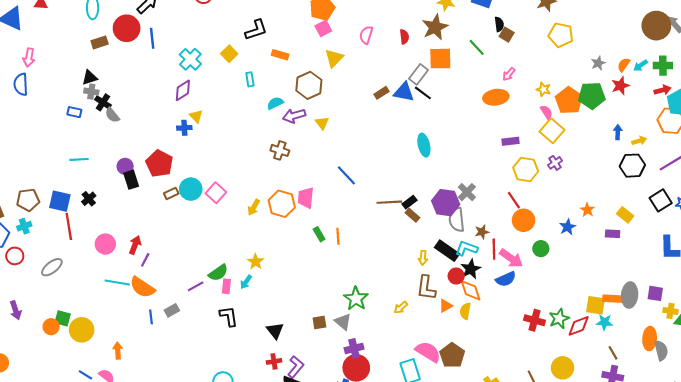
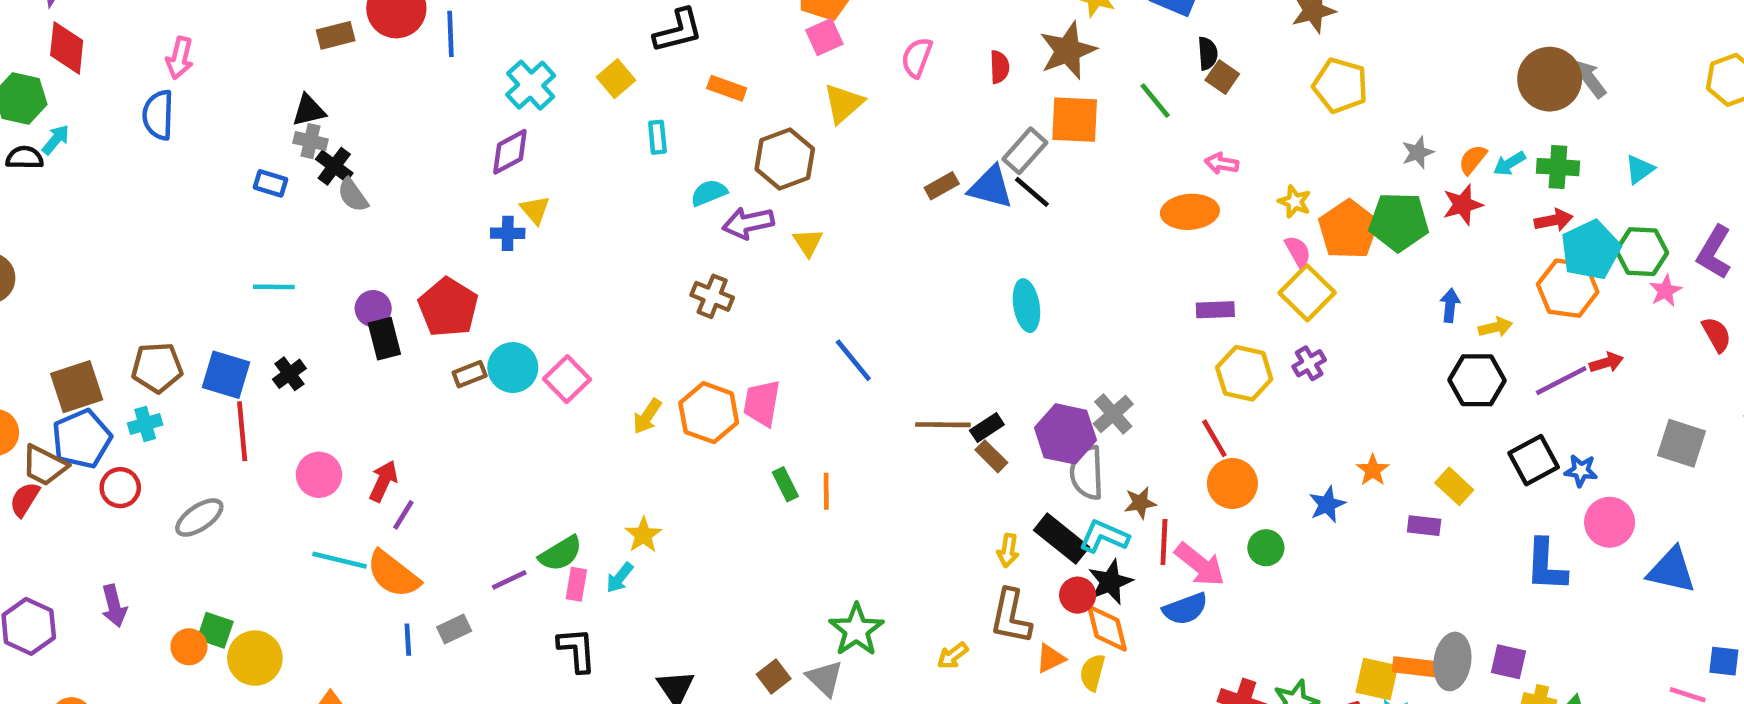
pink arrow: (509, 74) -> (1222, 163), turned 56
brown square: (319, 323) -> (774, 677), turned -32

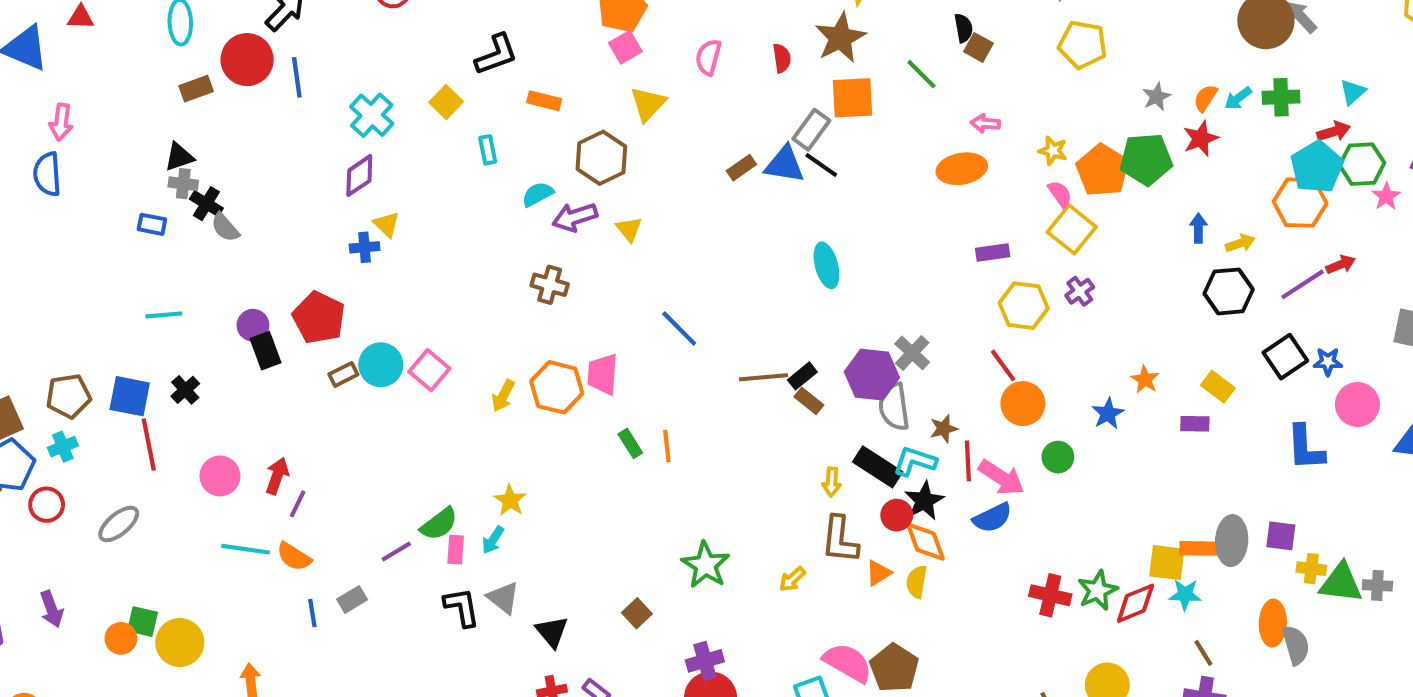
red arrow: (1554, 220) -> (1334, 131), moved
orange semicircle: (393, 574) -> (294, 557), size x0.7
gray triangle: (825, 678) -> (503, 598), moved

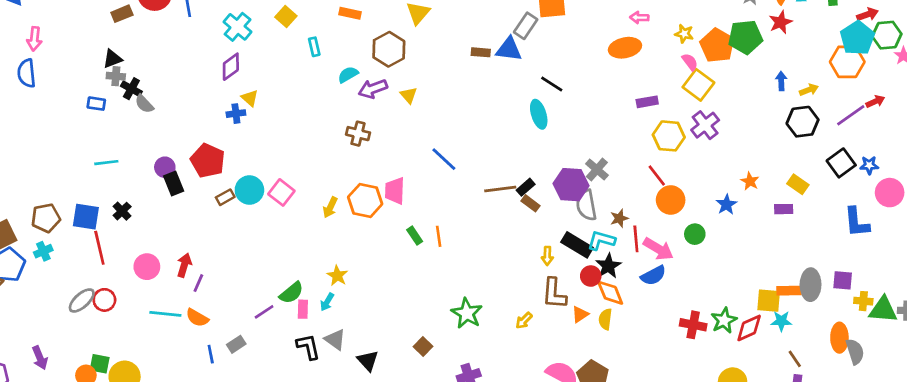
black line: (821, 165) -> (552, 84), moved
brown rectangle: (741, 168) -> (481, 52), turned 42
purple cross: (1080, 291) -> (705, 125), size x1.5
red circle: (47, 505) -> (104, 300), moved

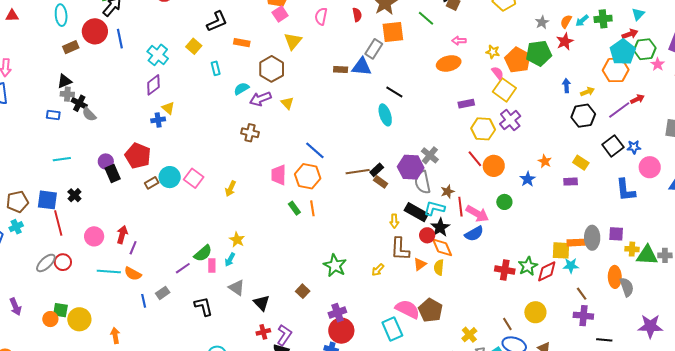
orange circle: (671, 200) -> (494, 166), moved
orange hexagon: (365, 201) -> (308, 176), moved
black L-shape: (308, 347) -> (204, 306), moved

